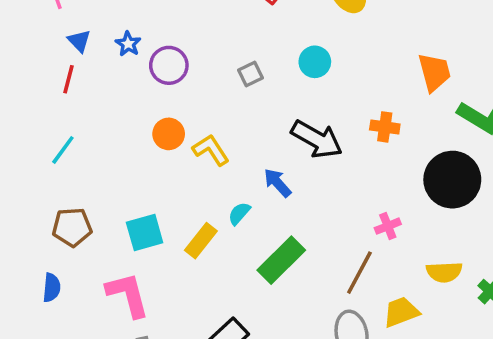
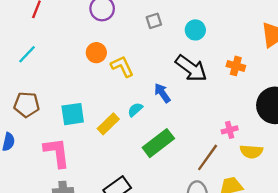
cyan circle: (315, 62) -> (195, 30), moved
yellow semicircle: (444, 272) -> (251, 152), moved

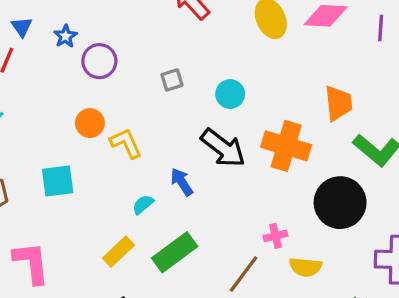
orange cross: (236, 66) -> (286, 146), size x1.8
cyan square: (73, 114) -> (58, 181), moved
yellow rectangle: (108, 124) -> (118, 252), moved

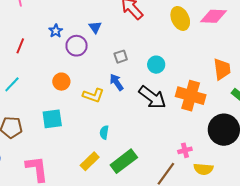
blue triangle: (22, 27) -> (95, 27), moved
orange circle: (90, 123) -> (61, 82), moved
yellow L-shape: (126, 143) -> (93, 95), turned 135
blue arrow: (182, 182) -> (117, 82), moved
cyan semicircle: (143, 204) -> (104, 132), turned -40

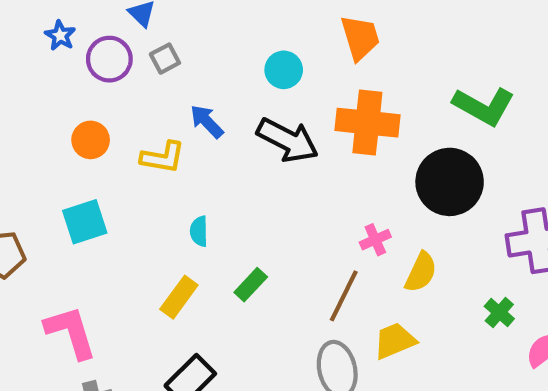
gray square: (121, 57) -> (165, 59), moved
orange trapezoid: (222, 69) -> (360, 38), moved
green rectangle: (124, 161) -> (251, 285), size x0.6
yellow semicircle: (203, 169) -> (421, 272), turned -60

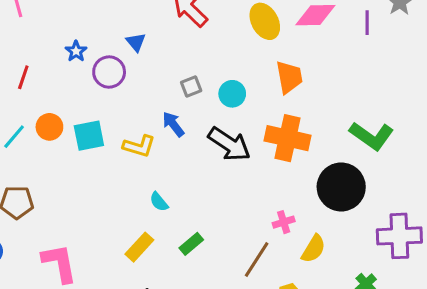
gray square: (165, 59) -> (191, 87), moved
orange circle: (91, 140) -> (49, 127), moved
cyan square: (85, 222) -> (89, 136), moved
cyan semicircle: (199, 231) -> (159, 202), turned -45

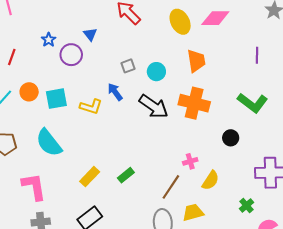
purple line: (367, 23) -> (257, 55), moved
black circle: (341, 187) -> (231, 138), size x0.5
cyan semicircle: (159, 202) -> (49, 143), moved, size x2.0

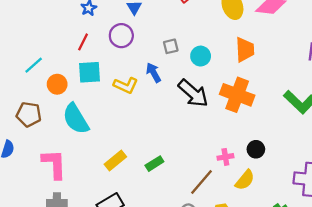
purple circle: (71, 55) -> (121, 36), moved
red line: (12, 57) -> (83, 42), moved
orange circle: (29, 92) -> (57, 84), moved
black circle: (231, 138) -> (256, 149), moved

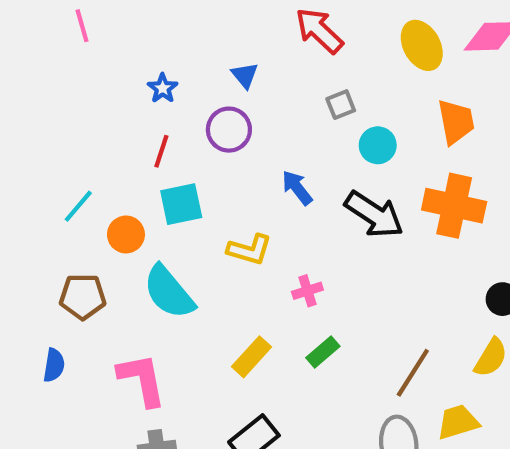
gray square: (171, 46) -> (341, 105), moved
yellow L-shape: (126, 85) -> (250, 250), moved
pink cross: (225, 157) -> (307, 291), moved

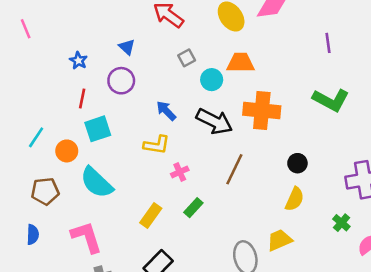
orange trapezoid: (456, 122) -> (241, 63), moved, turned -72
yellow L-shape: (250, 250) -> (157, 145), moved
brown line: (413, 373) -> (234, 169), moved

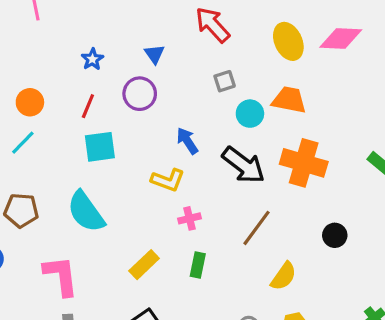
orange circle: (67, 151) -> (30, 102), moved
yellow semicircle: (295, 199) -> (284, 276), moved
green rectangle: (193, 208) -> (198, 265), turned -42

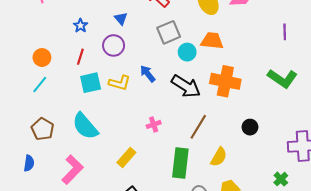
gray square: (225, 81) -> (169, 32), size x1.6
yellow L-shape: (168, 180) -> (120, 83), moved
brown pentagon: (21, 210) -> (43, 129), turned 30
green rectangle: (198, 265) -> (180, 163), moved, size x1.8
pink L-shape: (61, 276) -> (72, 170), turned 56

